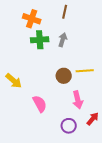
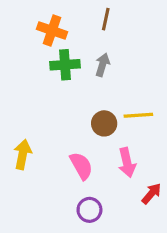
yellow arrow: (14, 81) -> (23, 154), moved, turned -120
pink semicircle: (40, 104) -> (81, 166), moved
purple circle: (69, 126) -> (89, 210), moved

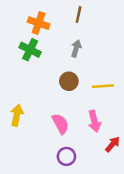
green cross: (65, 65) -> (30, 50), moved, turned 30
brown circle: (104, 123) -> (69, 81), moved

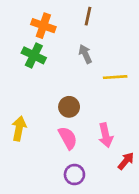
gray arrow: (76, 49) -> (85, 54), turned -42
brown circle: (69, 81) -> (69, 107), moved
yellow line: (103, 86) -> (115, 77), moved

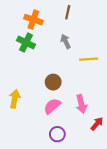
pink semicircle: (68, 138) -> (52, 106), turned -102

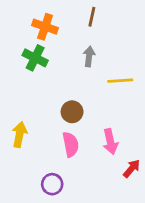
gray arrow: (66, 41) -> (89, 56), turned 32
pink semicircle: (52, 106) -> (71, 144), turned 120
purple circle: (57, 134) -> (52, 184), moved

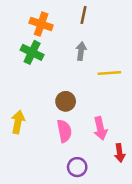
red arrow: (132, 169) -> (120, 153), turned 132
purple circle: (52, 184) -> (77, 167), moved

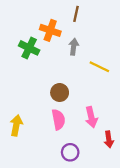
orange cross: (41, 24) -> (50, 30), moved
yellow line: (109, 73) -> (99, 67), turned 30
yellow arrow: (18, 122) -> (16, 125), moved

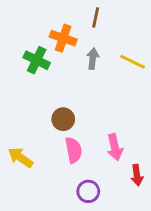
yellow line: (99, 67) -> (133, 62), moved
brown circle: (60, 93) -> (63, 119), moved
yellow arrow: (16, 125) -> (20, 157), turned -66

